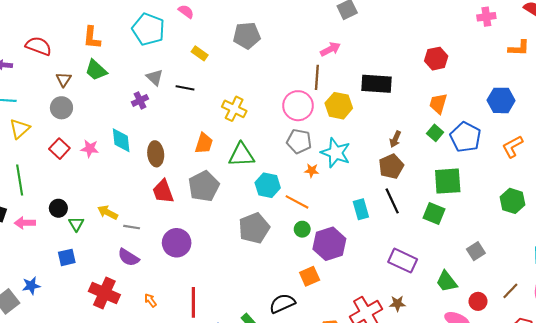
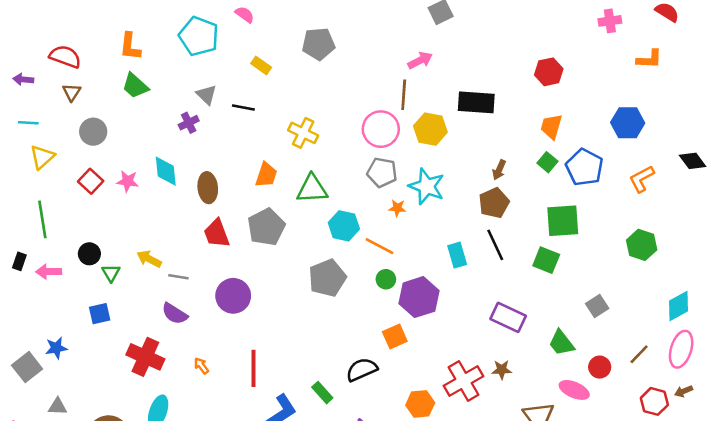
brown triangle: (64, 80) -> (72, 92), moved

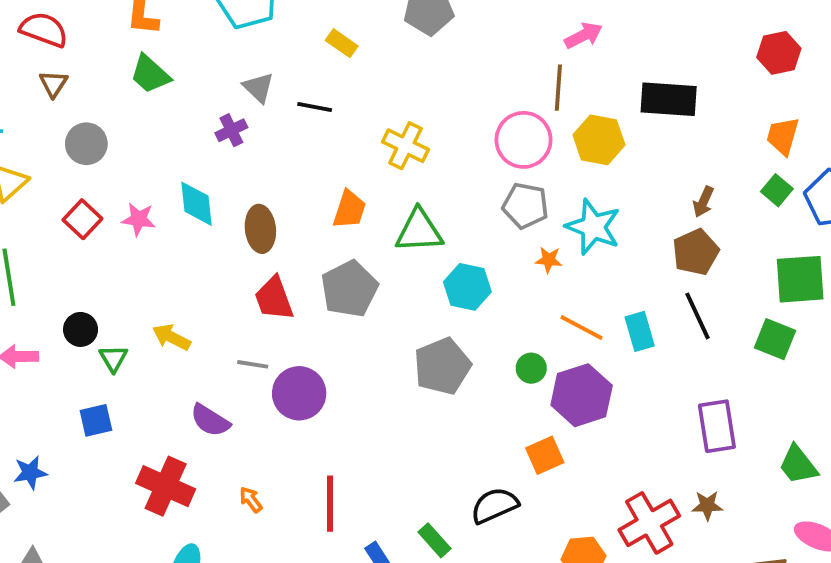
orange line: (380, 246) -> (582, 328), moved
gray line: (178, 277) -> (253, 364), moved
purple rectangle: (508, 317) -> (717, 426), turned 56

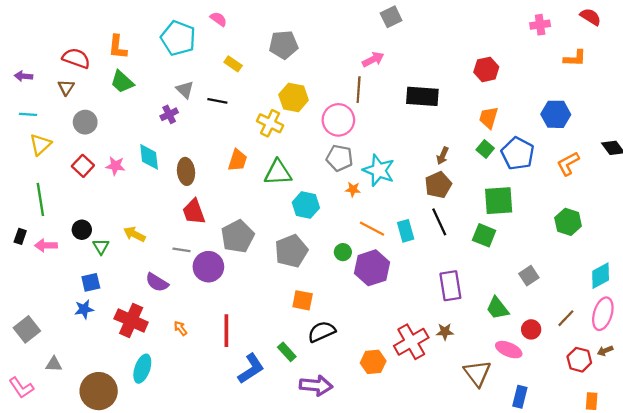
red semicircle: (44, 30) -> (76, 58), moved
yellow hexagon: (599, 140) -> (294, 97), moved
gray pentagon: (349, 289) -> (238, 236), moved
orange square: (545, 455) -> (303, 300), moved, turned 35
blue star: (30, 473) -> (84, 309), moved

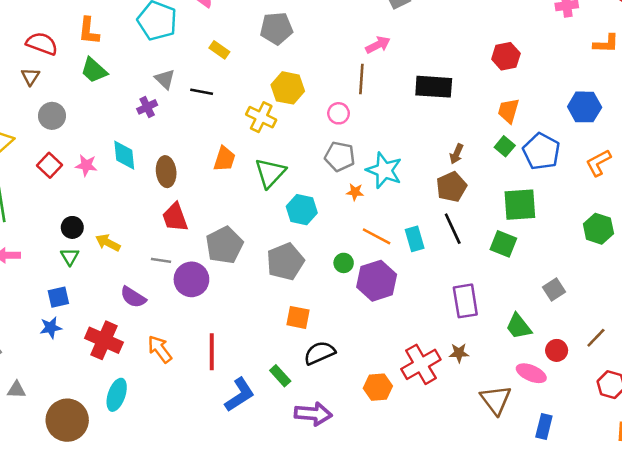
pink circle: (338, 120) -> (339, 113), size x0.6
green triangle: (278, 173) -> (270, 173), turned -44
black circle: (82, 230) -> (72, 227), moved
orange arrow: (180, 328) -> (160, 349), size x1.6

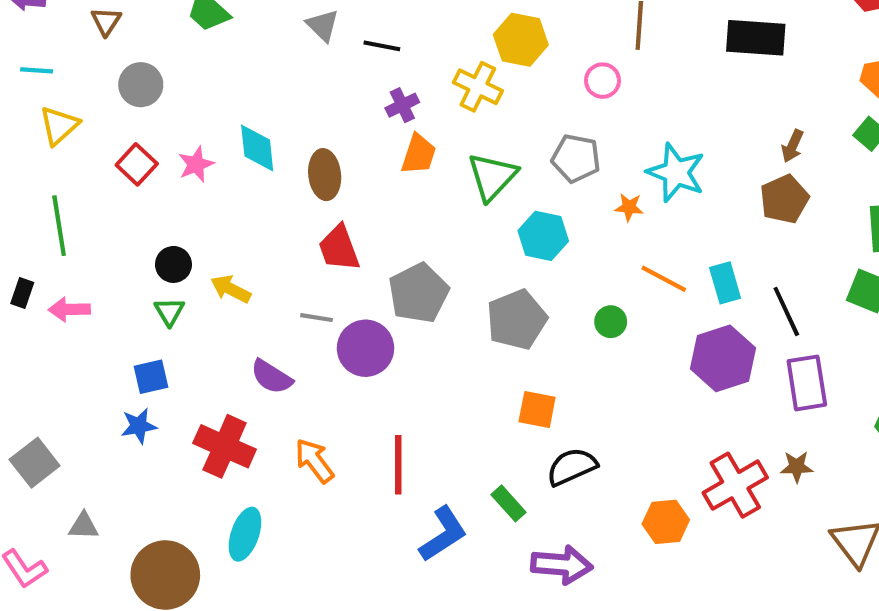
purple cross: (147, 107) -> (402, 105), moved
gray pentagon: (340, 156) -> (576, 158), moved
pink star: (86, 165) -> (196, 164), turned -30
black line: (453, 229) -> (786, 311), moved
purple hexagon: (377, 281) -> (723, 358), moved

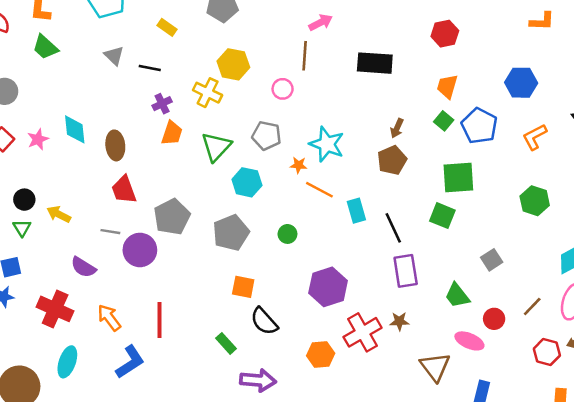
orange line: (664, 279) -> (319, 190), moved
purple hexagon: (723, 358) -> (328, 287), moved
black semicircle: (572, 467) -> (264, 321), turned -108
blue L-shape: (443, 534) -> (130, 362), moved

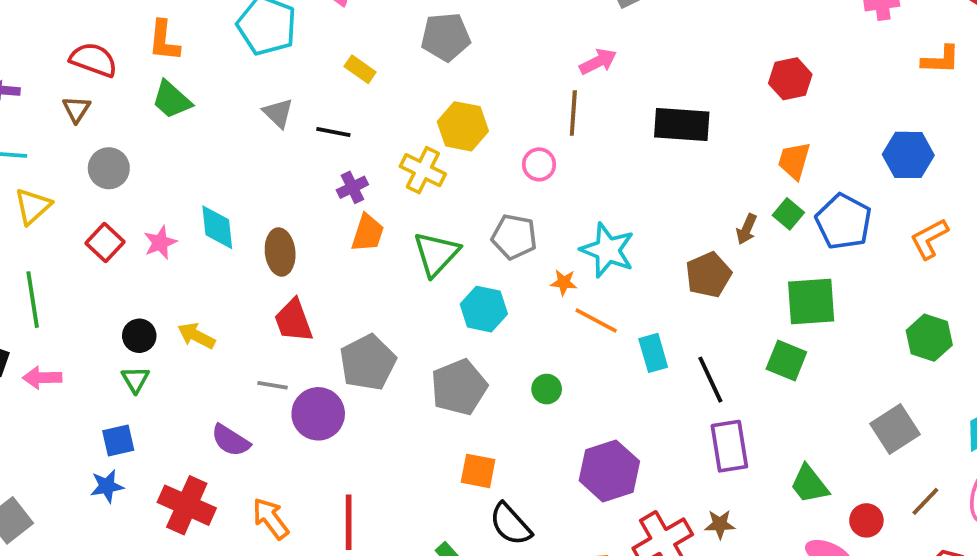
brown arrow: (397, 128) -> (746, 229), moved
yellow arrow: (59, 214) -> (196, 336), moved
gray square: (492, 260) -> (895, 429), moved, size x1.4

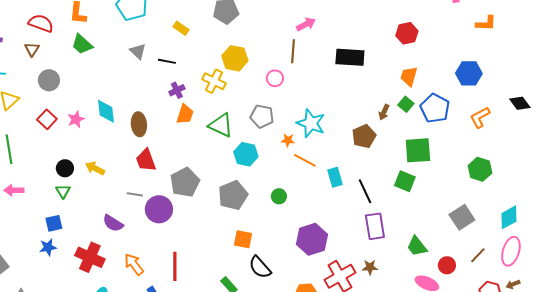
green triangle: (436, 254) -> (221, 125), turned -48

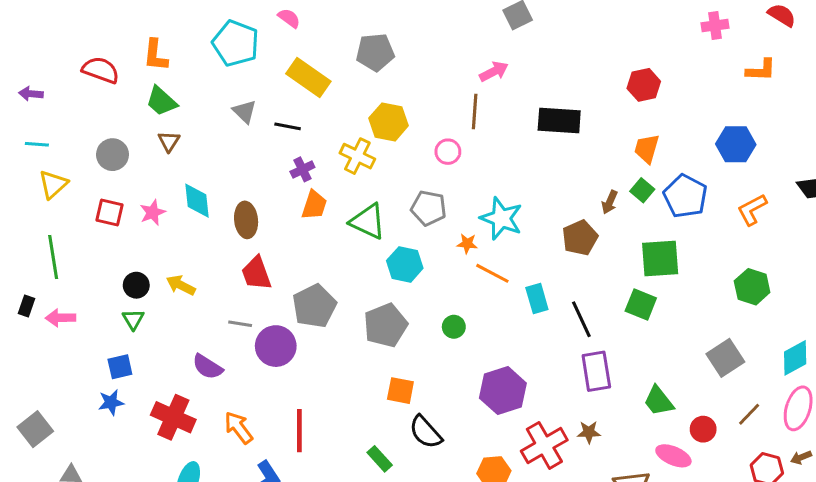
yellow rectangle: (181, 28) -> (308, 77), size x1.8
brown triangle: (32, 49) -> (169, 141), moved
red square: (47, 119) -> (110, 212), turned -30

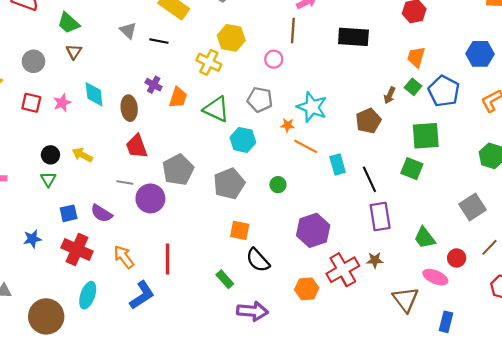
purple cross: (302, 169) -> (154, 85), moved, turned -35
blue square: (120, 367) -> (69, 213), moved

